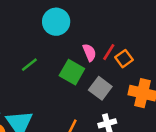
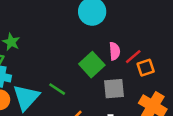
green line: (29, 65) -> (57, 89), moved, turned 54
gray square: (100, 88) -> (114, 89), turned 30

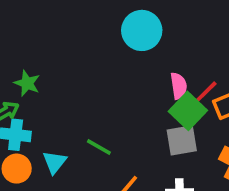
green square: (92, 65) -> (188, 111), moved
cyan triangle: (26, 97) -> (55, 162), size x0.6

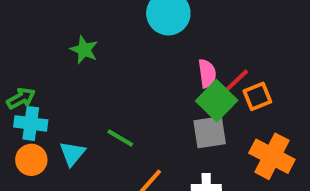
green star: (27, 83) -> (84, 50), moved

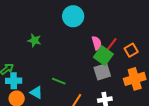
orange square: (257, 96) -> (131, 50), moved
cyan triangle: (72, 154) -> (36, 92), turned -32
orange cross: (272, 156) -> (135, 79), turned -35

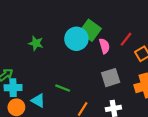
cyan circle: (73, 16) -> (76, 39), moved
red line: (112, 44) -> (126, 39), moved
green square: (103, 56) -> (90, 30), moved

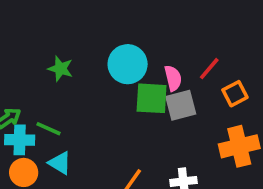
green square: (90, 30) -> (152, 98), moved, turned -35
gray square: (111, 78) -> (181, 105), moved
green line: (63, 88) -> (48, 129), moved

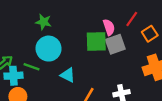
cyan circle: (128, 64) -> (49, 49), moved
green star: (60, 69) -> (43, 22), moved
cyan triangle: (60, 163) -> (68, 75), moved

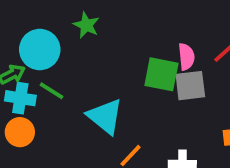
cyan circle: (49, 49) -> (40, 50), moved
cyan triangle: (68, 75) -> (105, 116), size x1.5

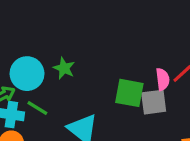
green star: (86, 25) -> (64, 68), moved
pink semicircle: (186, 57) -> (163, 79), moved

